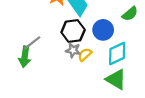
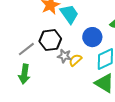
black hexagon: (73, 31) -> (50, 40), moved
green arrow: (25, 57) -> (24, 74), moved

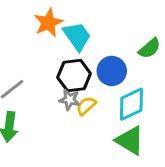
black hexagon: (50, 40) -> (74, 75), moved

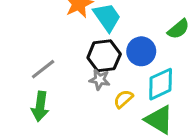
yellow semicircle: (86, 106) -> (123, 99), moved

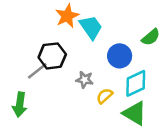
black hexagon: (104, 56) -> (52, 56), moved
green arrow: (40, 106) -> (20, 105), moved

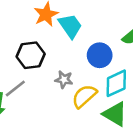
gray line: (37, 71) -> (15, 88), moved
yellow semicircle: (105, 96) -> (84, 96), size x1.5

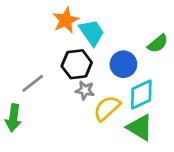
black hexagon: (31, 55) -> (77, 64), moved
gray line: (15, 88) -> (33, 83), moved

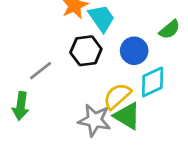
gray star: (85, 90) -> (94, 120), moved, size x1.6
green triangle: (140, 127) -> (127, 116), moved

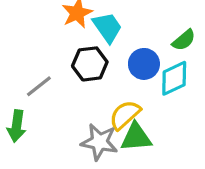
cyan diamond: (153, 82) -> (174, 78), moved
green triangle: (127, 116) -> (136, 137), turned -36

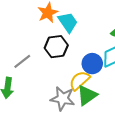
blue circle: (144, 64) -> (92, 64), moved
green triangle: (136, 137) -> (87, 95), turned -30

